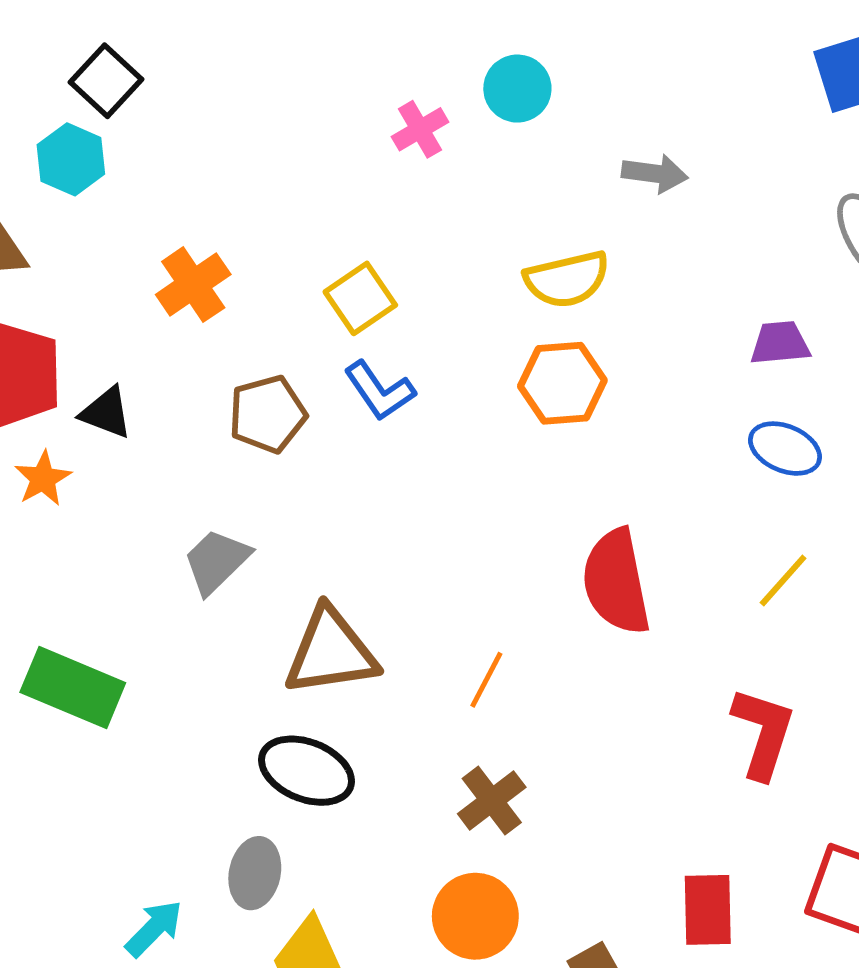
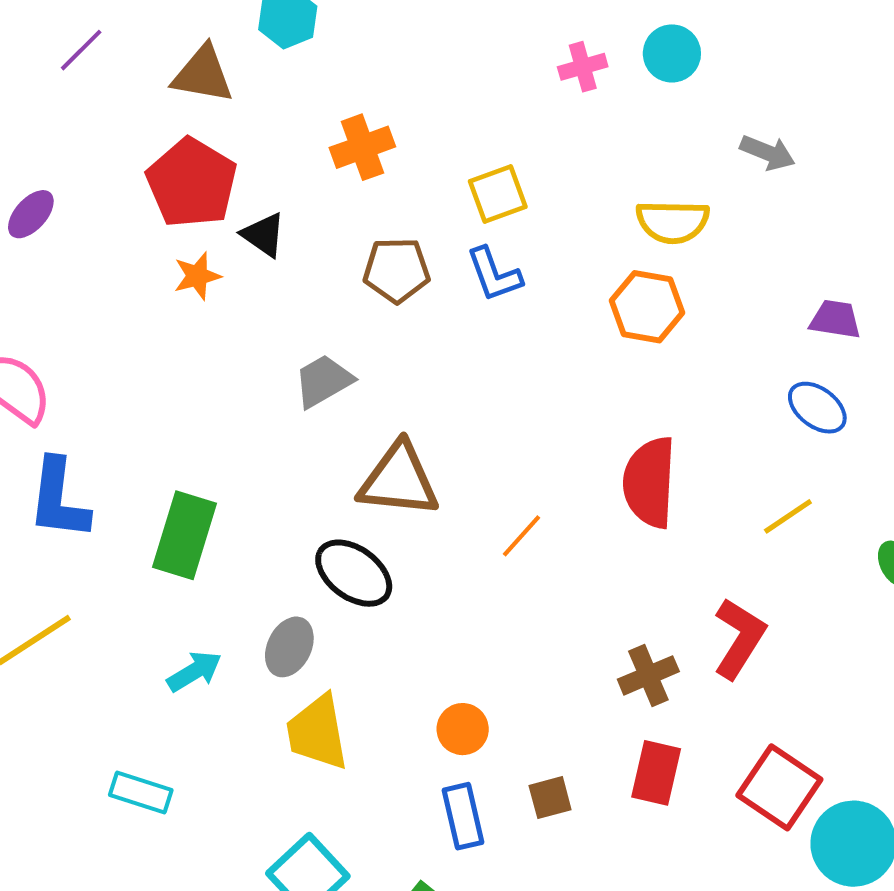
green rectangle: (73, 688) -> (185, 535), moved, turned 70
brown cross: (492, 801) -> (648, 675), moved
orange circle: (475, 916) -> (463, 729), size x0.7

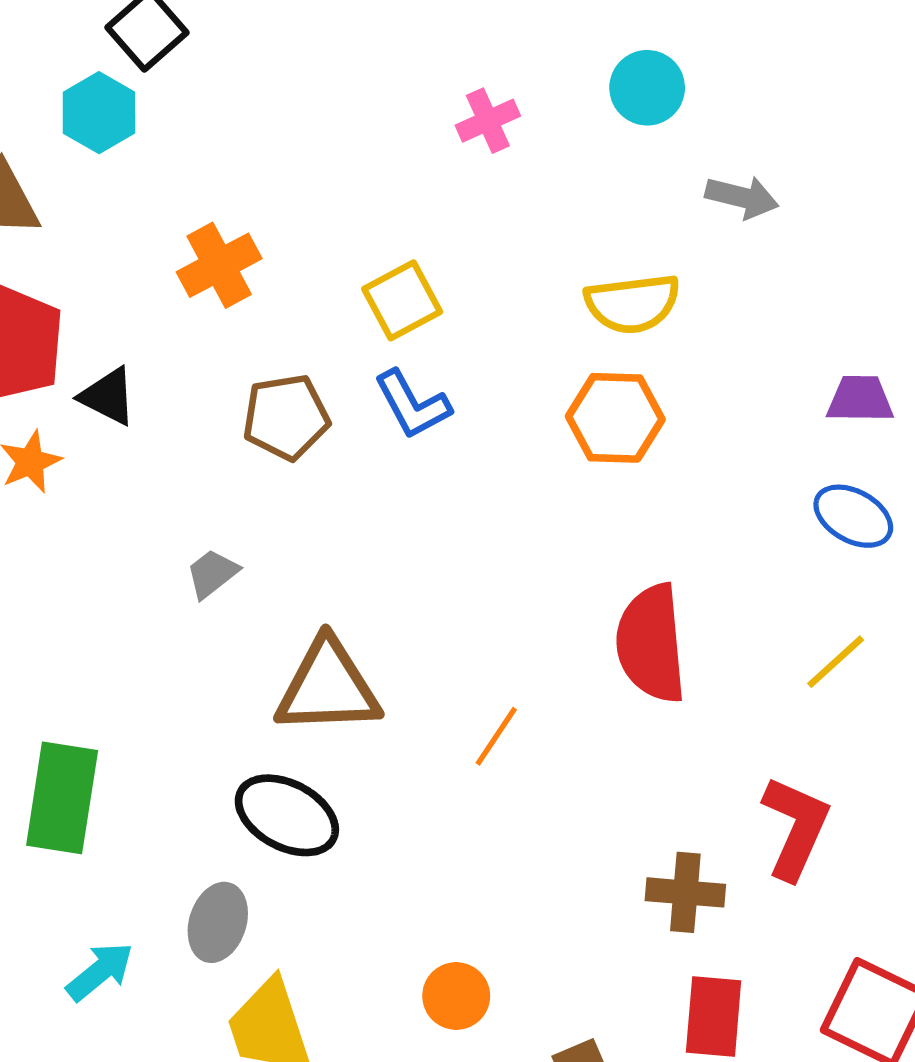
cyan circle: (672, 53) -> (647, 88), moved
gray trapezoid: (323, 381) -> (212, 574), size x0.7
brown cross: (648, 675) -> (685, 892), turned 36

